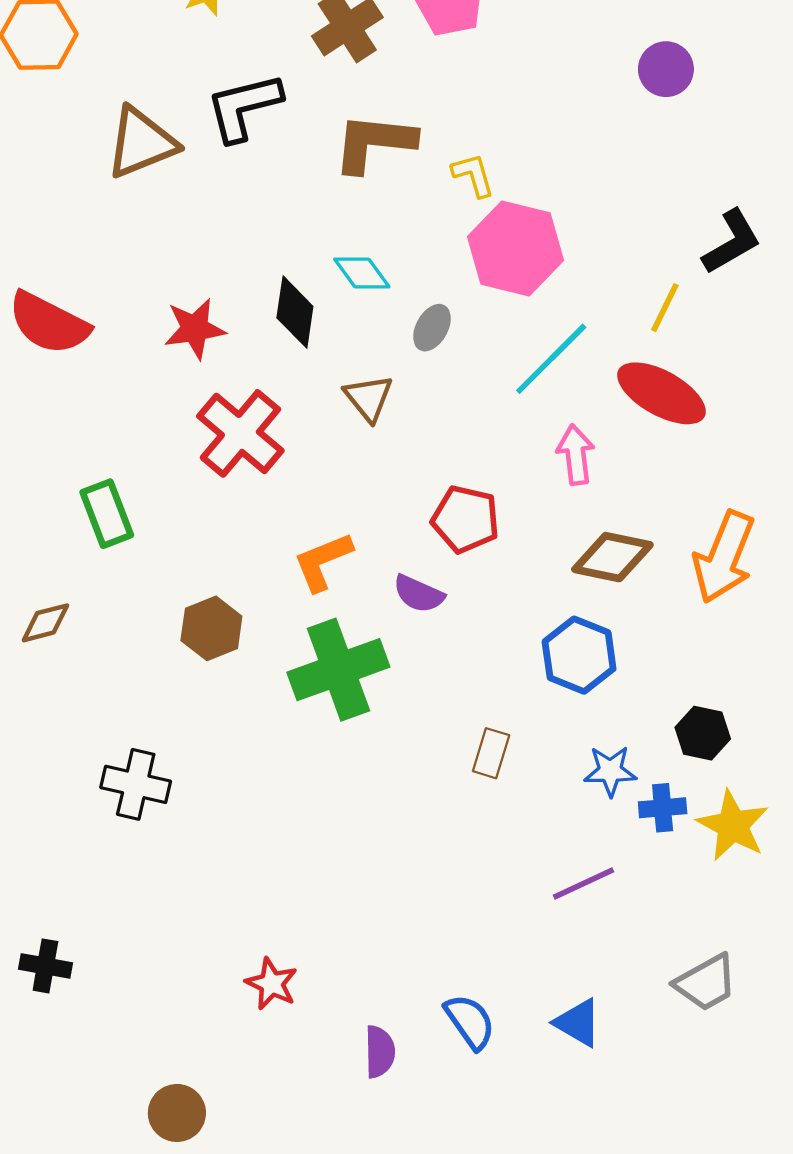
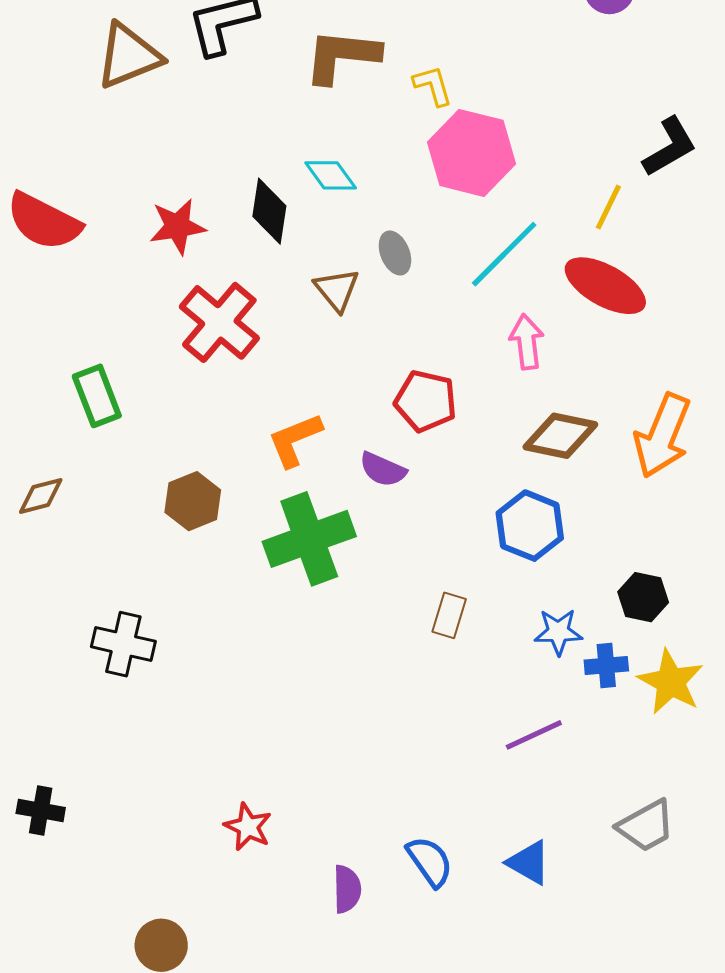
gray ellipse: (432, 328) -> (395, 253), moved, turned -51

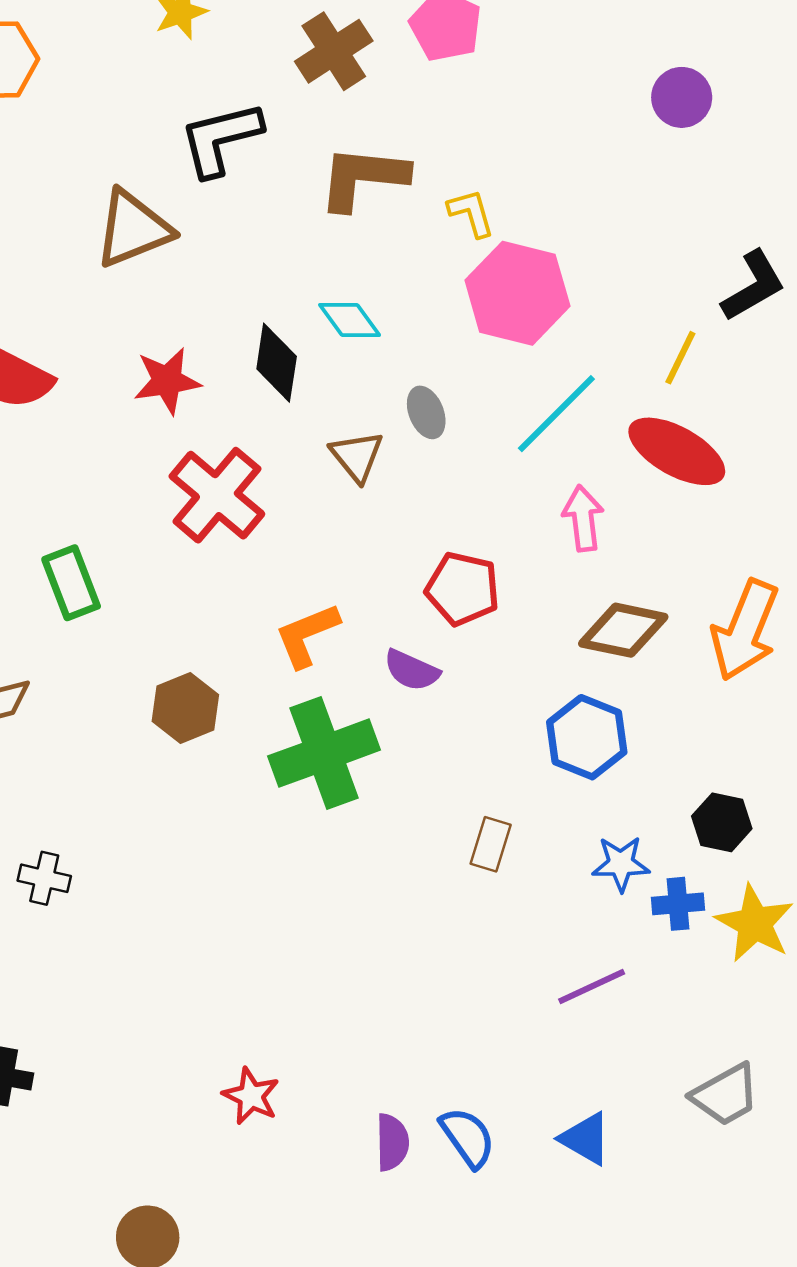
brown triangle: (128, 56) -> (133, 229), moved
black cross: (123, 644) -> (44, 878), moved, size x0.7
purple semicircle: (347, 889) -> (392, 1142), moved

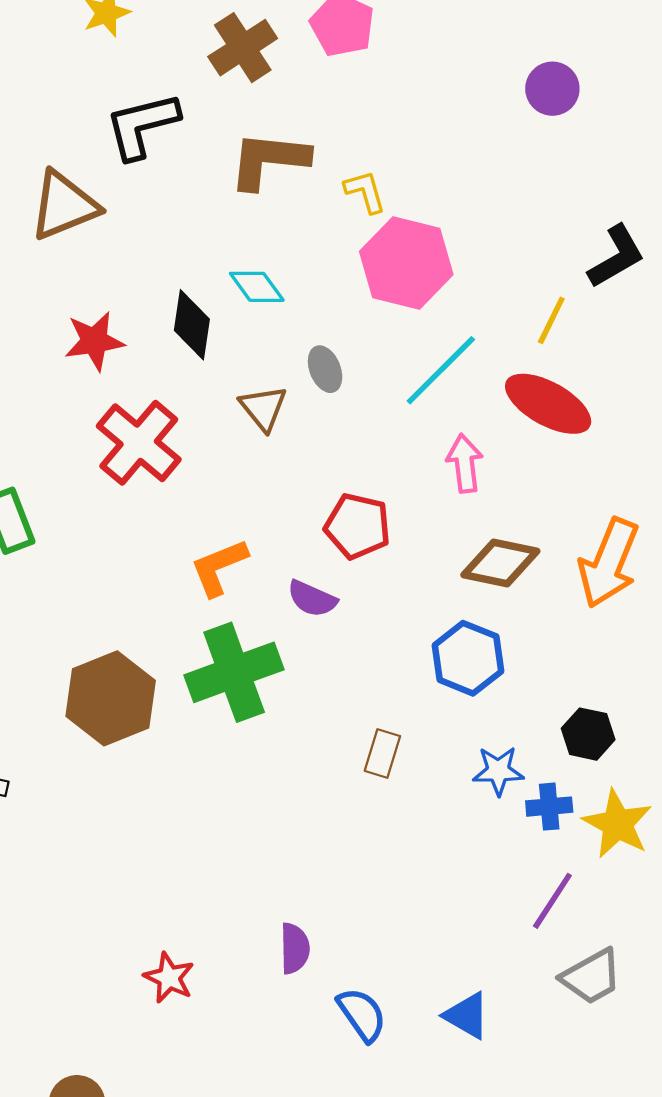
brown hexagon: (185, 708) -> (111, 698), moved, size x1.5
purple line: (592, 987) -> (552, 901), moved, turned -32
purple semicircle: (392, 1142) -> (295, 948), moved

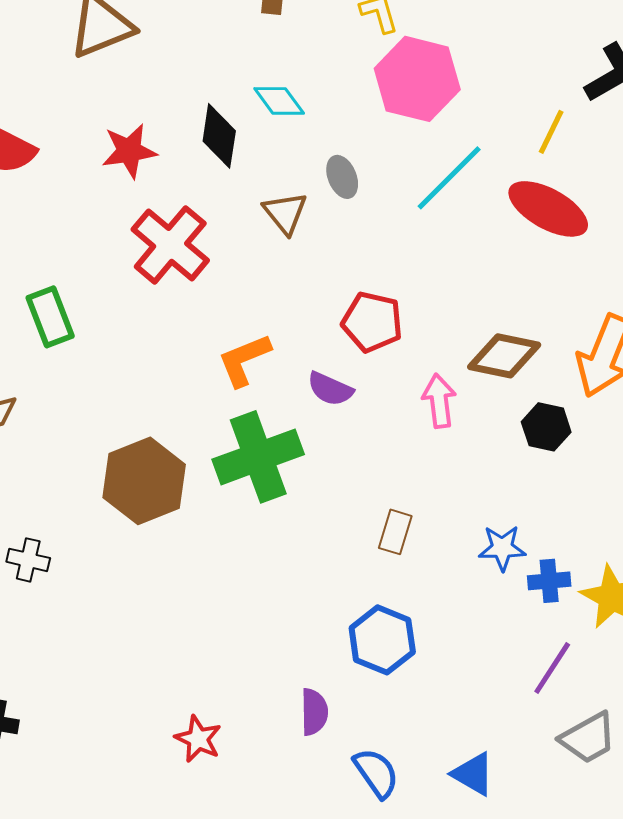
pink arrow: (465, 463) -> (439, 401), moved
blue hexagon: (468, 658) -> (382, 640), moved
black hexagon: (588, 734) -> (546, 427), moved

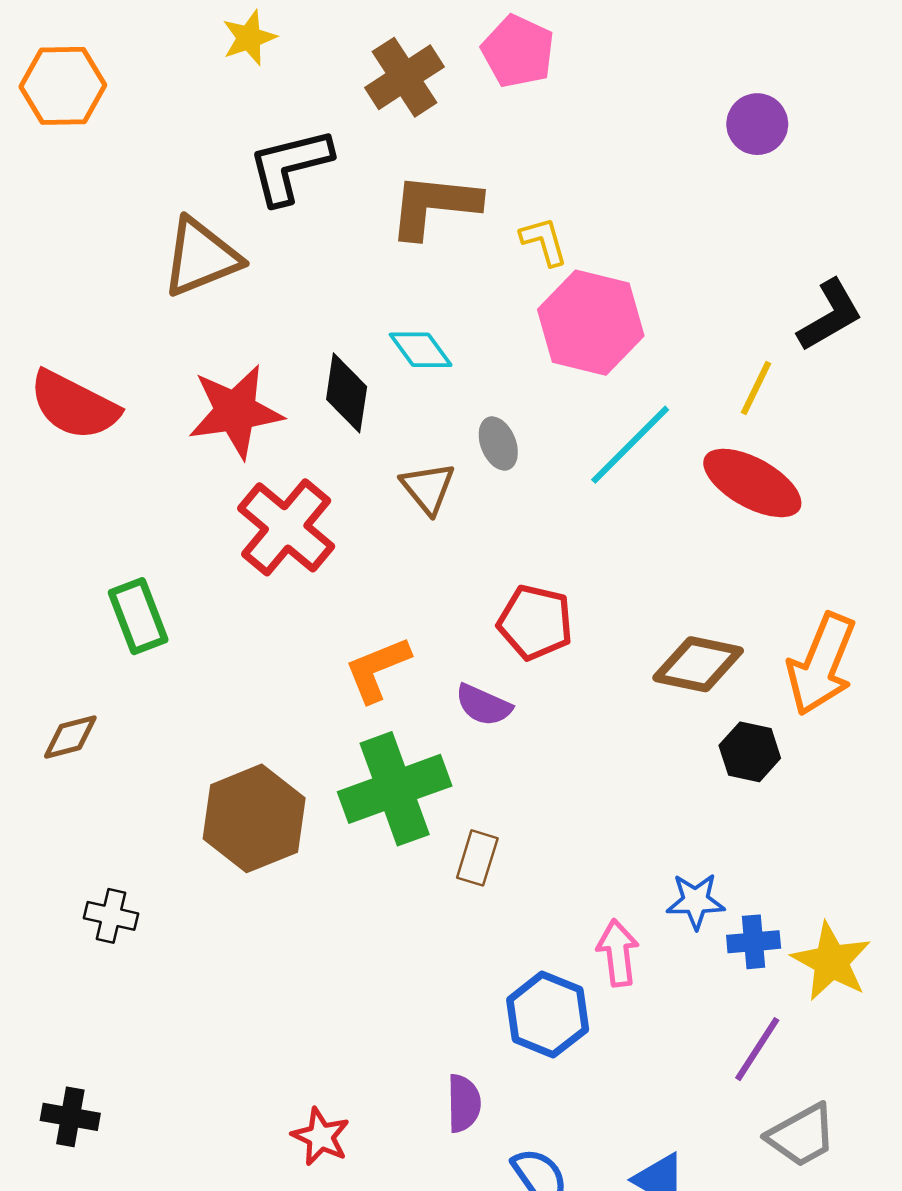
red star: (129, 151) -> (236, 411), size x1.4
pink arrow: (439, 401) -> (618, 953), moved
brown rectangle: (395, 532) -> (477, 858), moved

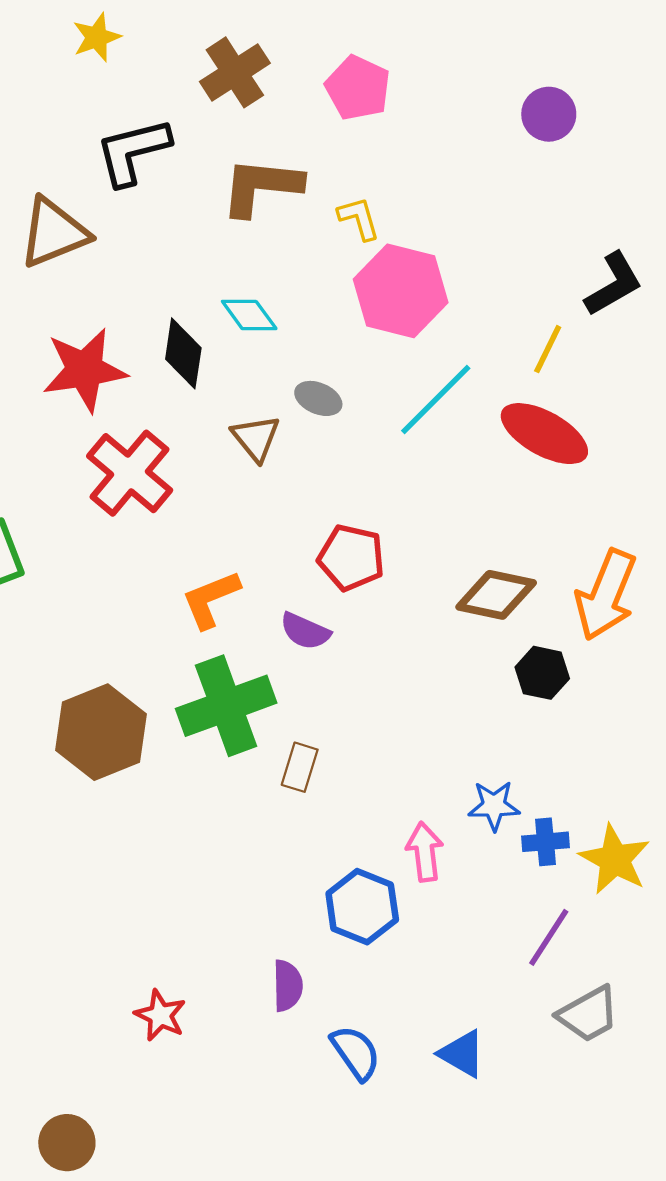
pink pentagon: (518, 51) -> (358, 88), moved
gray ellipse: (498, 444) -> (318, 398), turned -45

